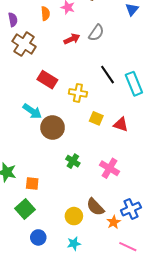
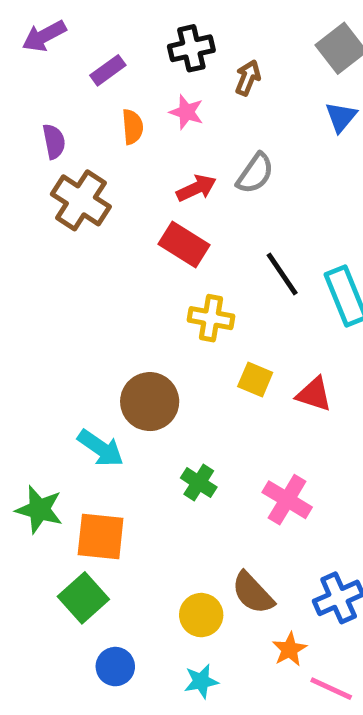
red rectangle: (47, 80) -> (184, 245), moved
cyan arrow: (32, 111) -> (101, 448), moved
orange square: (32, 183) -> (101, 537), size x1.5
orange star: (114, 222) -> (290, 649), moved

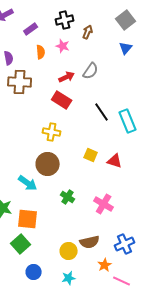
brown cross: (81, 200) -> (20, 82), turned -30
yellow cross: (211, 318) -> (52, 132), moved
brown semicircle: (253, 593) -> (90, 242), turned -60

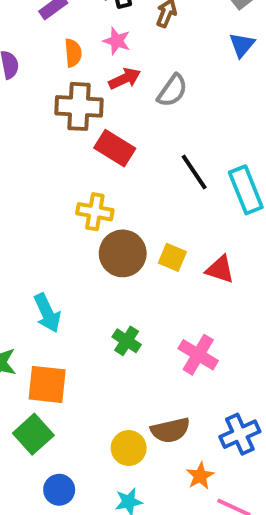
red arrow: (67, 77) -> (125, 79), moved
brown cross: (20, 82) -> (79, 106), moved
brown circle: (48, 164) -> (123, 253), moved
cyan arrow: (28, 183) -> (47, 313), turned 30

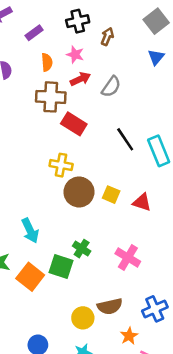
orange square: (47, 384) -> (30, 277), turned 32
green square: (33, 434) -> (61, 266), moved, turned -30

